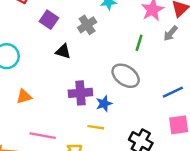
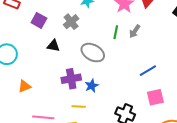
gray arrow: (171, 33) -> (135, 31), moved
gray ellipse: (126, 76) -> (93, 53), moved
yellow line: (96, 127) -> (79, 106), moved

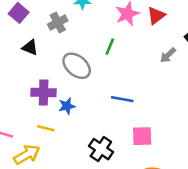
gray arrow: (135, 31) -> (168, 55), moved
blue line: (148, 71) -> (122, 99), moved, turned 30

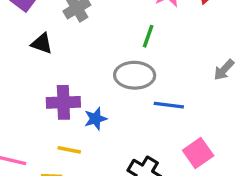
gray arrow: (168, 55) -> (224, 70), moved
gray ellipse: (77, 66) -> (135, 75), moved, turned -36
pink square: (142, 136) -> (198, 153), turned -30

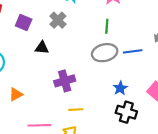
blue line: (169, 105) -> (133, 51), moved
blue star: (95, 119) -> (120, 88), moved

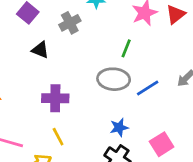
blue line: (133, 51) -> (148, 88), turned -42
yellow line: (76, 110) -> (58, 137), turned 48

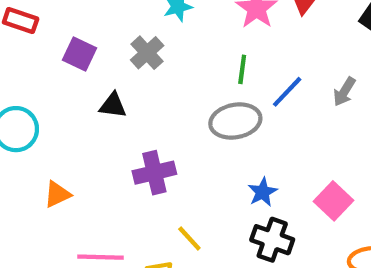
blue line: (148, 88) -> (287, 92), moved
yellow line: (58, 137) -> (189, 239), moved

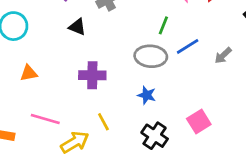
blue star: (263, 192) -> (147, 95), moved, turned 30

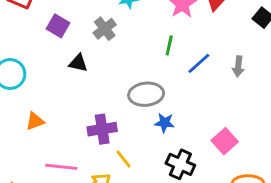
gray ellipse: (151, 56) -> (146, 94), moved
gray arrow: (223, 56) -> (238, 66), turned -30
purple cross: (92, 75) -> (102, 129), moved

